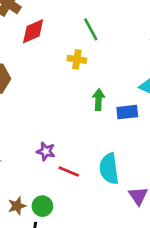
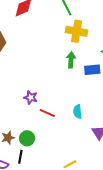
yellow cross: (77, 59) -> (77, 31), moved, size x1.5
cyan semicircle: (109, 169) -> (78, 112), size x0.6

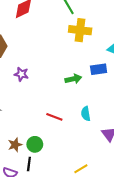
green arrow: (71, 60) -> (73, 79), moved, turned 77
purple star: (31, 97) -> (21, 74), moved

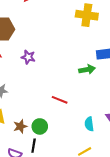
green arrow: (73, 79) -> (87, 70), moved
cyan semicircle: (86, 114) -> (89, 124), moved

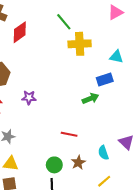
brown star: (20, 126) -> (78, 163), moved

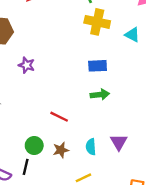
cyan triangle: (116, 57) -> (132, 35), moved
blue rectangle: (105, 79) -> (98, 66), moved
green arrow: (90, 98) -> (100, 95), moved

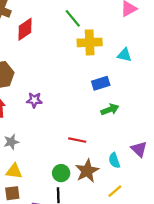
cyan triangle: (132, 35) -> (124, 55), moved
brown star: (61, 150) -> (87, 171), size x1.5

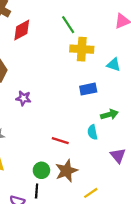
green arrow: (110, 110) -> (109, 115), moved
cyan semicircle: (114, 160) -> (92, 132), moved

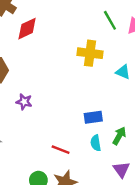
green line: (68, 25) -> (110, 20), moved
blue rectangle: (88, 89) -> (93, 117), moved
green arrow: (109, 115) -> (119, 136), moved, turned -49

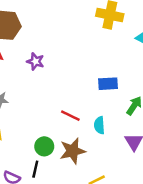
cyan semicircle: (96, 143) -> (99, 125), moved

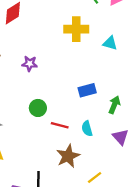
purple star: (35, 61) -> (30, 64), moved
green circle: (44, 146) -> (38, 108), moved

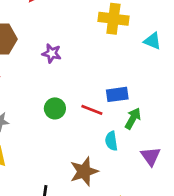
green arrow: (114, 105) -> (133, 118), moved
red line: (60, 125) -> (92, 110), moved

